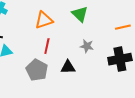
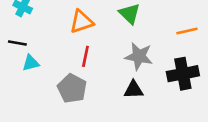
gray star: (87, 46) -> (139, 56), size x1.5
black triangle: (68, 67) -> (134, 90), moved

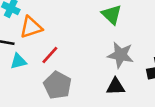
orange triangle: (81, 22) -> (31, 27), moved
red line: (85, 56) -> (50, 55), moved, turned 30

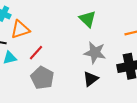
black triangle: (116, 86) -> (91, 79), turned -35

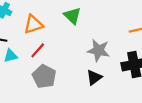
green triangle: (88, 19) -> (72, 16), moved
orange triangle: (20, 29) -> (33, 24), moved

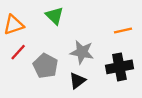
gray pentagon: (44, 76) -> (45, 66), moved

